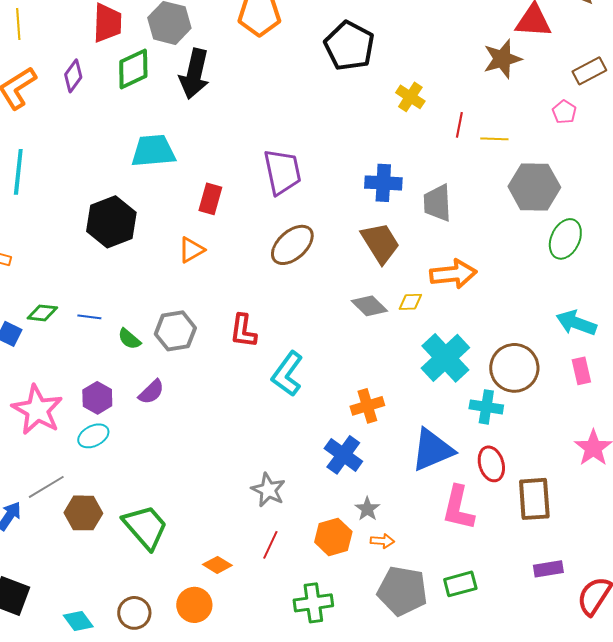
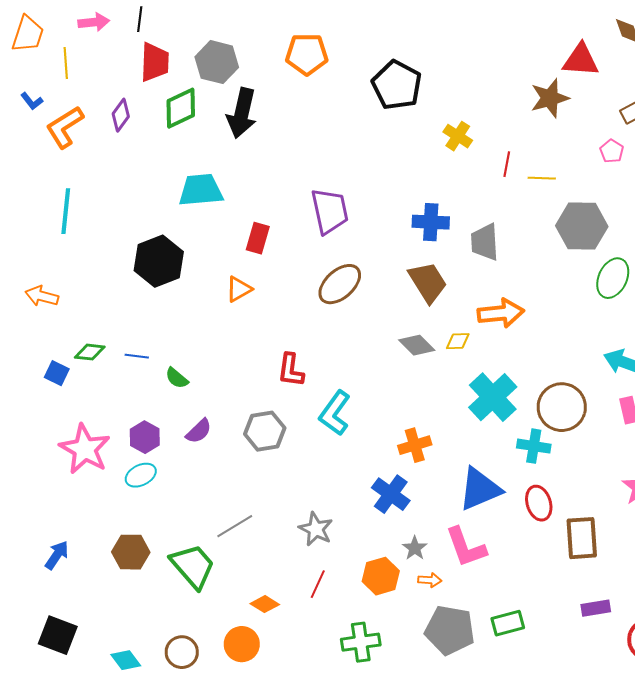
gray hexagon: (175, 331) -> (265, 431), moved
gray line: (46, 487) -> (235, 526), moved
pink L-shape: (458, 508) -> (466, 547), moved, turned -33

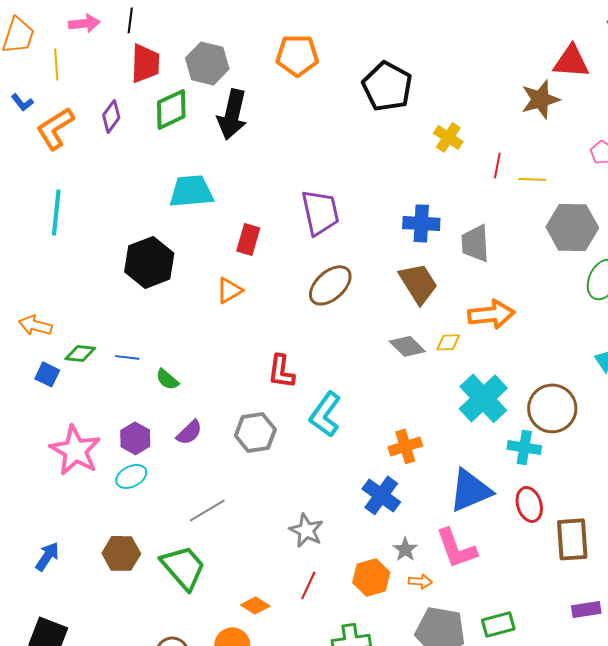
orange arrow: (42, 296) -> (35, 325), moved
gray line: (235, 526) -> (207, 510), moved

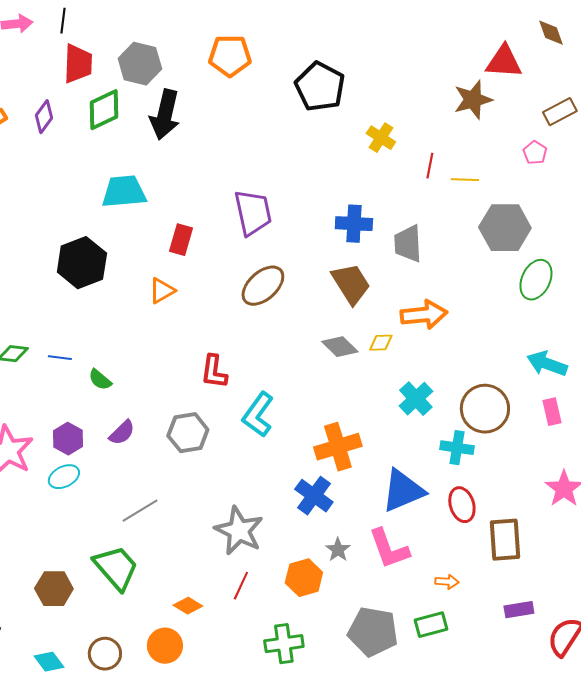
cyan cross: (483, 398) -> (416, 399), size x0.7
orange cross: (405, 446) -> (338, 447), size x1.4
gray star: (306, 530) -> (239, 531), size x1.4
brown hexagon: (121, 553) -> (54, 589), moved
orange arrow: (420, 581) -> (447, 582), moved

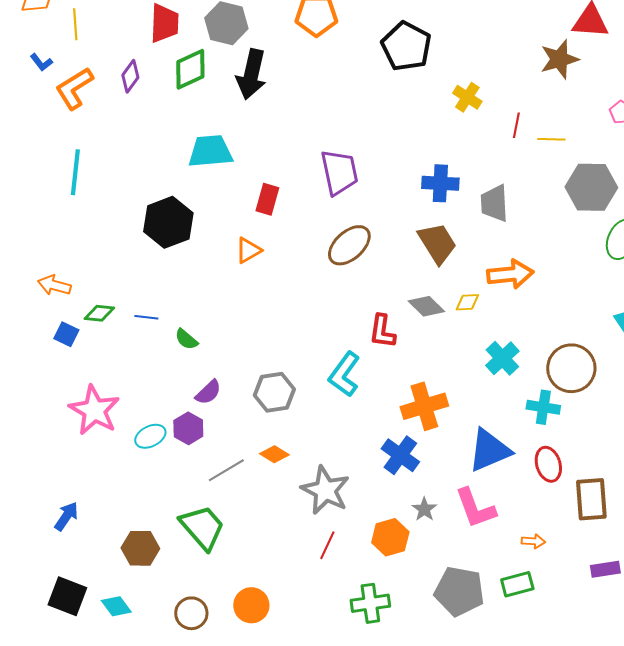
red L-shape: (214, 372) -> (382, 331), moved
purple hexagon: (68, 439) -> (188, 428), moved
orange diamond: (188, 606) -> (274, 454), moved
cyan diamond: (49, 662) -> (116, 606), moved

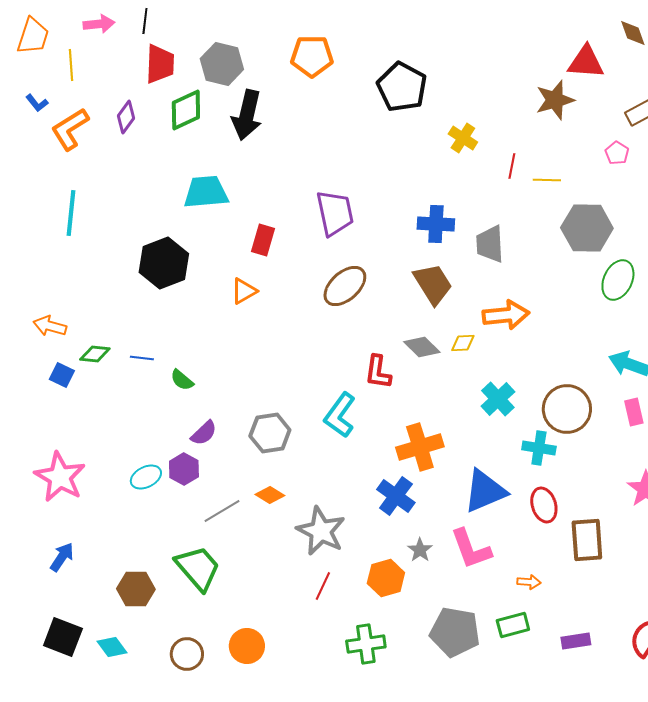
pink star: (94, 410) -> (60, 477), moved
purple rectangle: (605, 569) -> (576, 641), moved

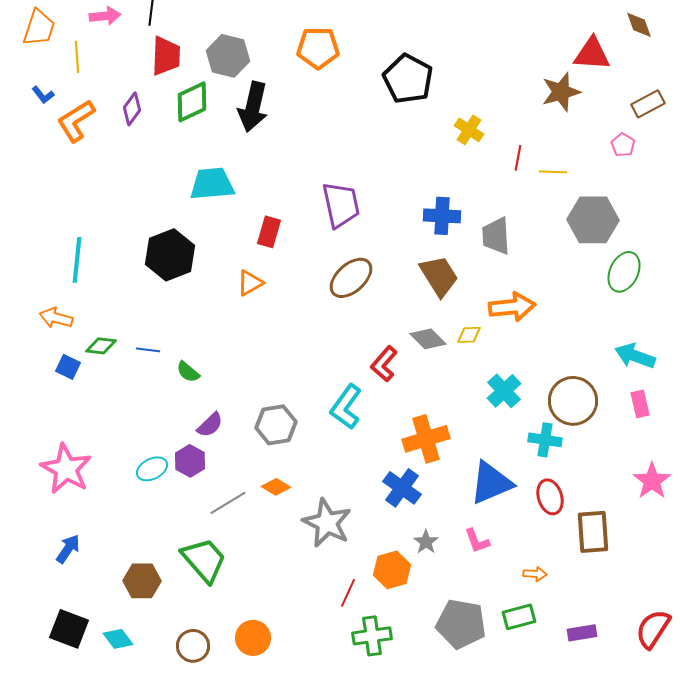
cyan line: (71, 213) -> (77, 260), moved
red L-shape: (378, 372) -> (384, 364), turned 33
pink L-shape: (471, 549) -> (477, 541), size x0.6
red line: (323, 586) -> (348, 593), moved

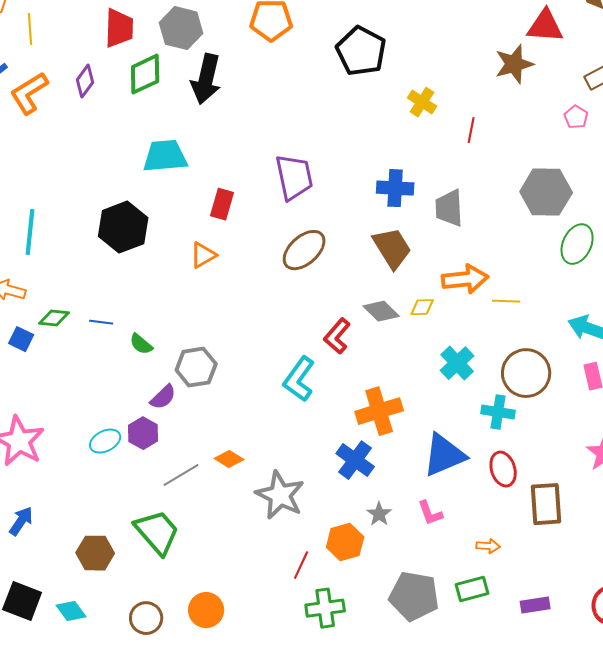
yellow line: (553, 172) -> (506, 301), moved
gray hexagon: (276, 425) -> (196, 367), moved

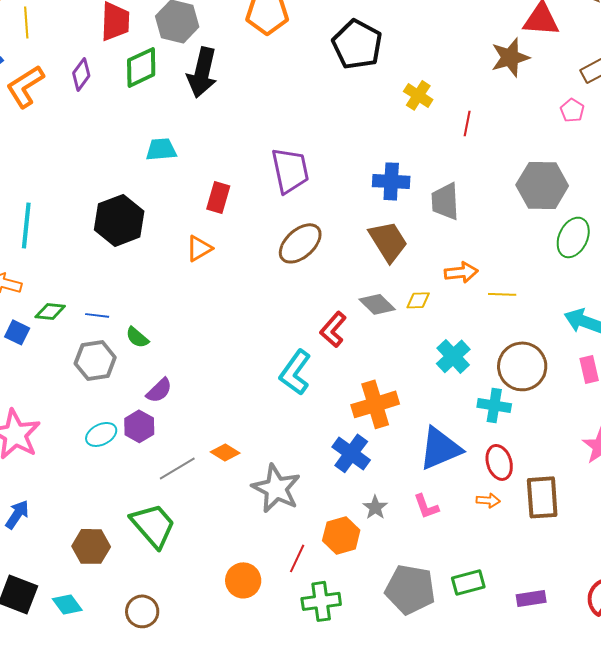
cyan trapezoid: (165, 156) -> (161, 149), size x0.7
orange arrow: (465, 279) -> (461, 272), size x0.7
gray hexagon: (196, 367) -> (95, 360), moved
orange arrow: (488, 546) -> (488, 500), moved
orange circle: (206, 610) -> (243, 580), moved

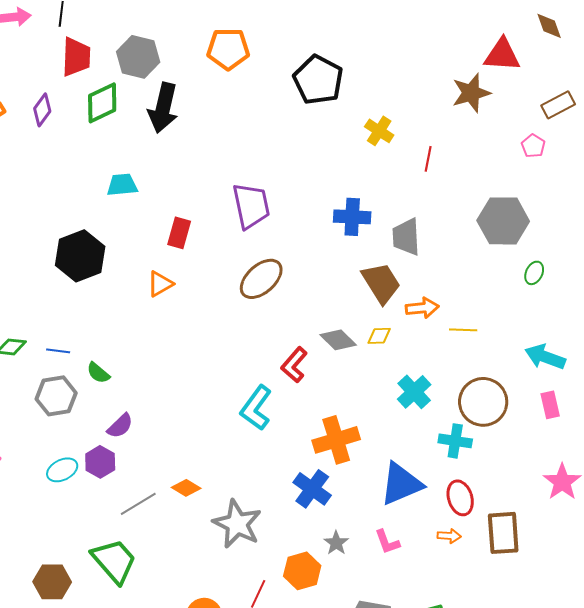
green ellipse: (573, 237) -> (534, 273), size x0.6
brown trapezoid: (388, 241) -> (381, 283), moved

